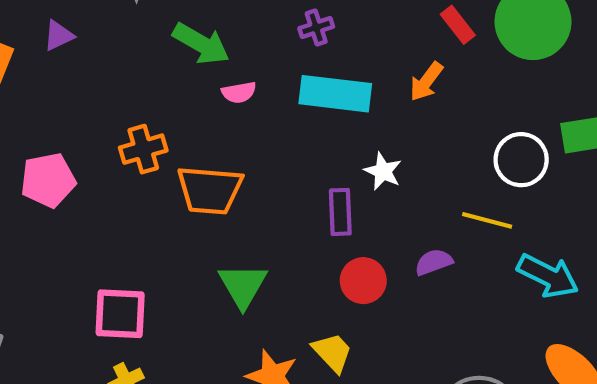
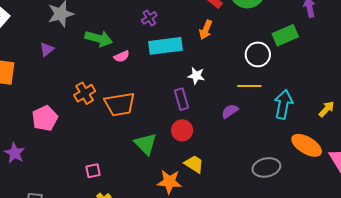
purple triangle: (58, 36) -> (47, 49), moved
cyan arrow: (548, 276) -> (283, 104), turned -92
red circle: (363, 281) -> (182, 130), moved
pink square: (120, 314) -> (93, 171), size x0.6

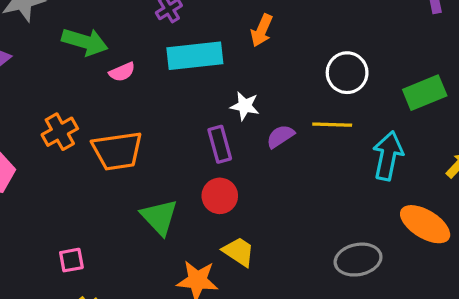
green rectangle: (285, 35) -> (425, 93), moved
purple semicircle: (230, 111) -> (280, 136), moved

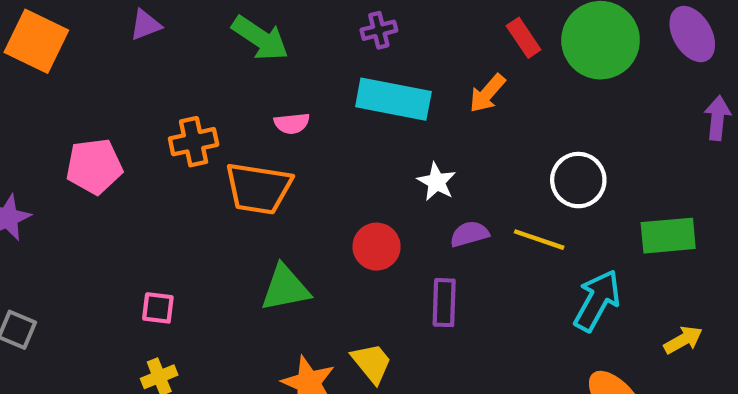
pink semicircle: (122, 72) -> (292, 123), moved
purple rectangle: (220, 144) -> (444, 303), moved
red circle: (220, 196) -> (377, 247), moved
green triangle: (159, 217) -> (285, 288), turned 45

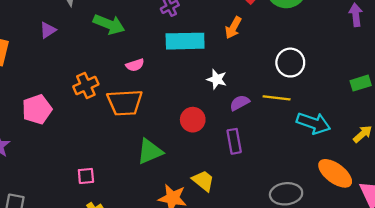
green rectangle: (668, 236) -> (361, 83), moved, size x0.7
cyan arrow: (597, 301) -> (313, 123), turned 92

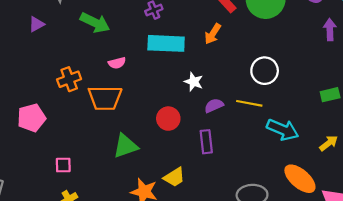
pink pentagon: (37, 109) -> (32, 118), moved
yellow trapezoid: (203, 181) -> (174, 177), turned 105

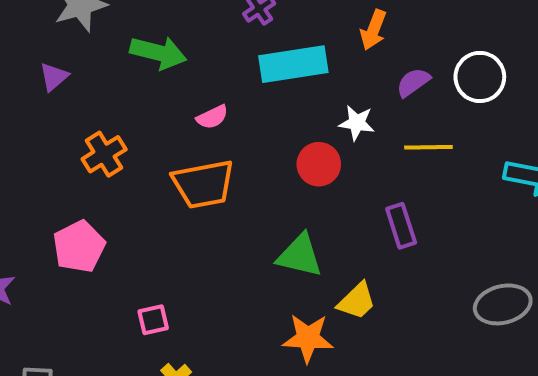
orange cross: (69, 79) -> (104, 154), moved
yellow line: (249, 103) -> (428, 147), moved
purple semicircle: (214, 106) -> (413, 82), moved
red circle: (168, 119) -> (319, 164), moved
green triangle: (126, 146) -> (300, 256), moved, turned 44

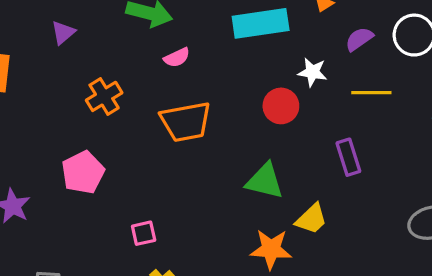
pink semicircle: (212, 117) -> (177, 57), moved

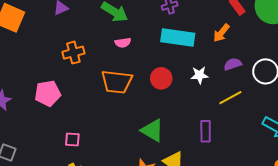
white star: (312, 72) -> (200, 75), turned -30
yellow line: (371, 93) -> (230, 98), turned -45
red circle: (281, 106) -> (161, 78), moved

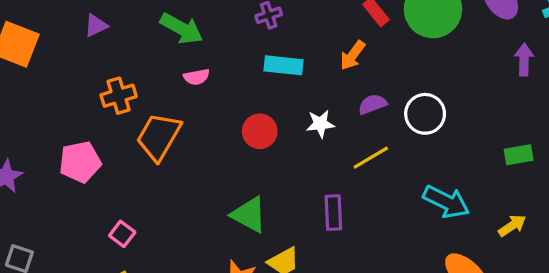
cyan rectangle: (178, 38) -> (284, 65), size x0.7
orange trapezoid: (117, 82) -> (159, 137), moved, turned 116
pink square: (72, 140) -> (122, 234), turned 35

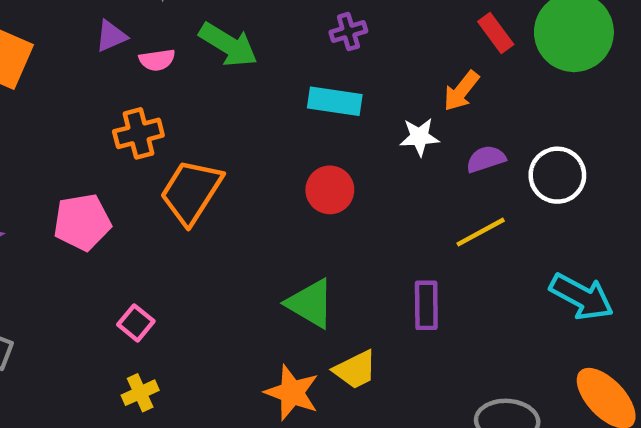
cyan rectangle: (284, 65) -> (335, 101), moved
pink semicircle: (197, 77) -> (157, 60), moved
white star: (320, 124) -> (419, 137), moved

